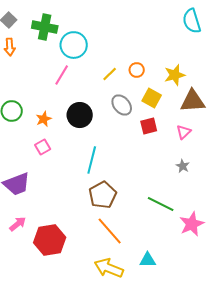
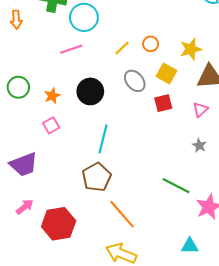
pink line: (62, 75) -> (71, 49), turned 40
brown pentagon: (103, 195) -> (97, 177), moved
cyan triangle: (148, 260) -> (190, 246), moved

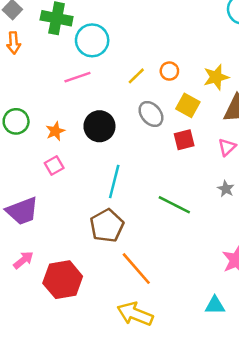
green line: (176, 186) -> (174, 205), moved

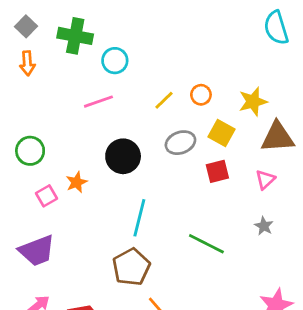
cyan circle: (92, 40) -> (115, 61), size x0.7
gray ellipse: (151, 114) -> (180, 143), turned -70
orange star: (55, 131) -> (77, 182), moved
pink square: (54, 166) -> (46, 196), moved

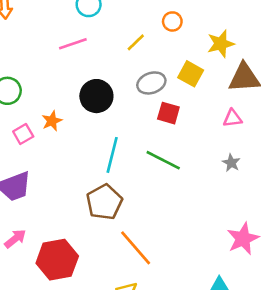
orange circle: (201, 95) -> (172, 21), moved
red square: (217, 171) -> (168, 113), moved, turned 30
pink triangle: (265, 180) -> (233, 118), turned 36
green line: (206, 244) -> (163, 160), moved

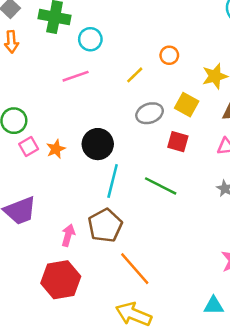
black circle: (96, 96) -> (98, 144), moved
red square: (168, 113) -> (178, 142), moved
pink square: (23, 134) -> (29, 147), moved
pink arrow: (15, 239) -> (68, 235), moved, turned -35

